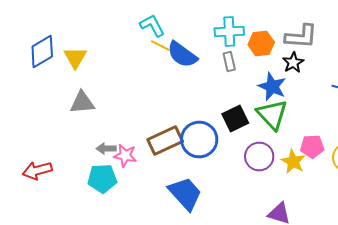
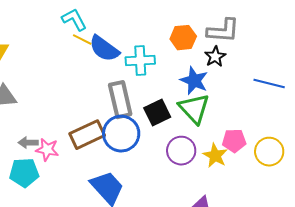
cyan cross: (229, 32) -> (140, 61), moved
gray rectangle: (229, 62) -> (120, 100), moved, size x1.8

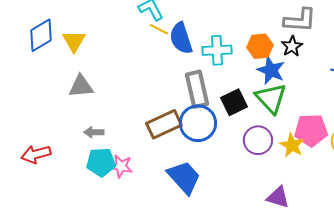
orange hexagon: (183, 38) -> (260, 46), moved
blue semicircle: (104, 49) -> (181, 38), turned 36
pink pentagon: (234, 141) -> (311, 130), size x1.4
gray arrow: (28, 143) -> (94, 132), moved
pink star: (47, 150) -> (121, 166), moved

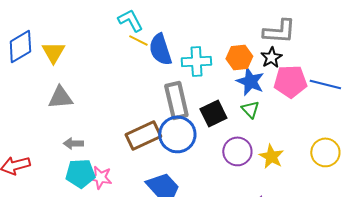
green triangle: (271, 98) -> (250, 109), size x0.6
pink pentagon: (311, 130) -> (290, 81), moved

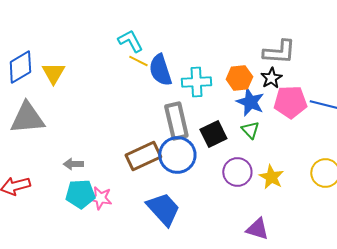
gray triangle: (60, 97) -> (27, 118), moved, size x1.4

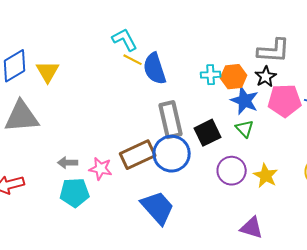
cyan cross: (196, 82) -> (211, 75), moved, size x0.7
pink star: (100, 198) -> (101, 169), moved

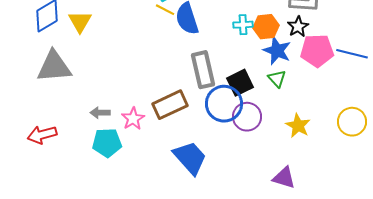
blue circle: (172, 154) -> (224, 104), moved
pink star: (101, 169) -> (133, 119), turned 30
purple circle: (232, 171) -> (247, 117), moved

